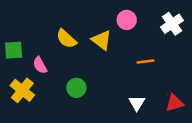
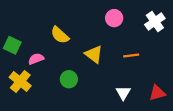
yellow triangle: (102, 40) -> (94, 54), moved
green square: (14, 50) -> (12, 45), turned 30
pink semicircle: (40, 65) -> (36, 59), turned 98

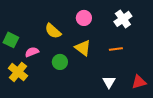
pink circle: (114, 18) -> (84, 18), moved
white cross: (155, 22) -> (123, 19), moved
green circle: (69, 79) -> (60, 62), moved

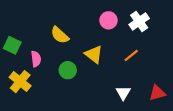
pink circle: (84, 18) -> (109, 20), moved
orange line: (116, 49) -> (131, 55), turned -32
pink semicircle: (32, 52) -> (36, 59), turned 104

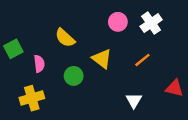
green square: (12, 45) -> (13, 49), turned 36
yellow cross: (20, 82) -> (32, 98), moved, turned 35
red triangle: (157, 93) -> (174, 88), moved, turned 30

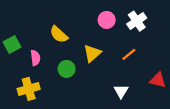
yellow triangle: (102, 59) -> (92, 53), turned 42

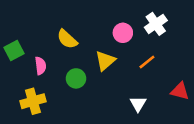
pink circle: (107, 20) -> (123, 33), moved

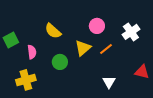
white cross: (156, 24) -> (131, 32), moved
orange line: (147, 62) -> (106, 49), moved

